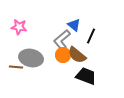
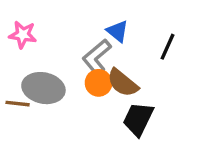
black line: (91, 36) -> (167, 47), moved
black trapezoid: (86, 76) -> (138, 119), turned -85

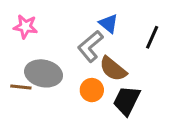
orange circle: (99, 83) -> (92, 90), moved

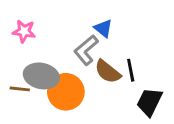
black line: (152, 37) -> (131, 70), moved, turned -35
orange circle: (92, 90) -> (66, 92), moved, size x1.6
black trapezoid: (127, 101) -> (149, 102), moved

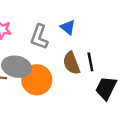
gray L-shape: (86, 50) -> (39, 37), moved, turned -30
brown semicircle: (108, 72) -> (71, 63), turned 30

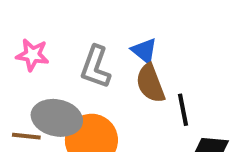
brown semicircle: (71, 63) -> (150, 83), moved

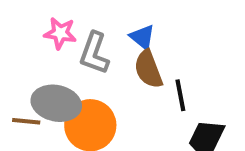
pink star: (32, 55) -> (60, 33), moved

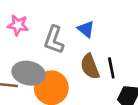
pink star: (60, 33) -> (18, 25), moved
brown semicircle: (148, 69) -> (90, 66), moved

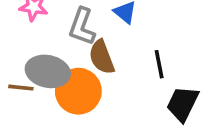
brown semicircle: (90, 66) -> (102, 57), moved

